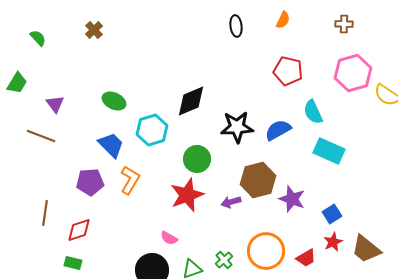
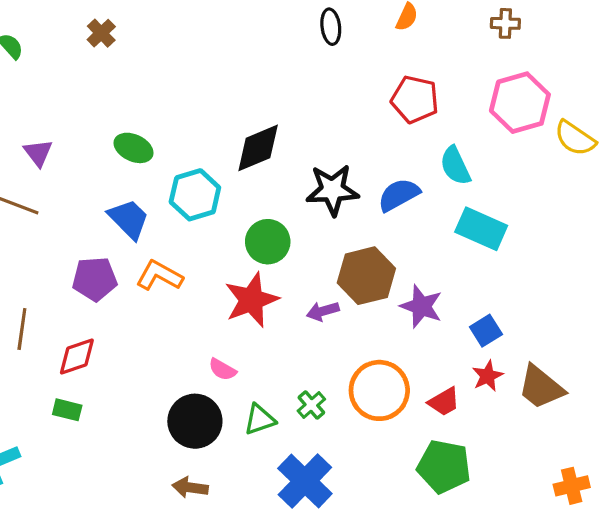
orange L-shape: (130, 180) -> (159, 276), turned -92

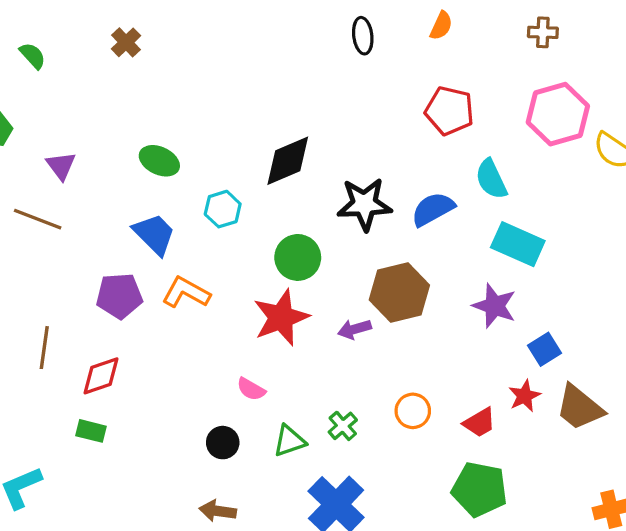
cyan hexagon: (195, 195) -> (223, 209), size x0.7
purple star: (421, 306) -> (495, 306), moved
blue square: (486, 331) -> (545, 349), moved
orange circle: (379, 390) -> (413, 411), size x0.6
black circle: (195, 421) -> (223, 443), size x0.6

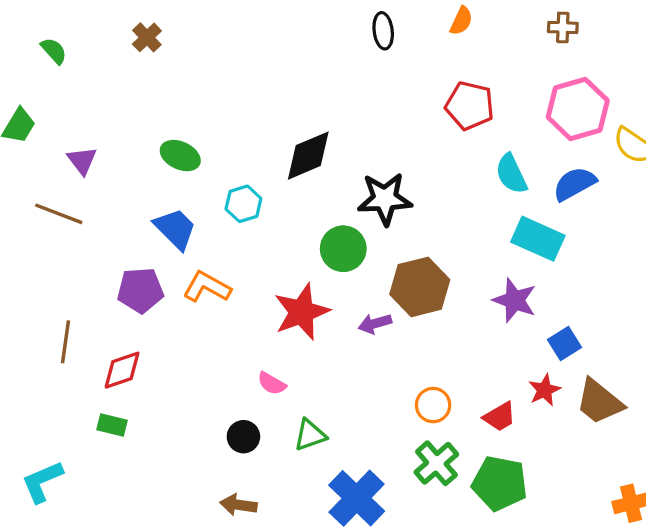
blue semicircle: (433, 209) -> (574, 184), moved
green circle: (298, 257) -> (343, 249), moved
green cross: (343, 426) -> (436, 463), moved, size x1.5

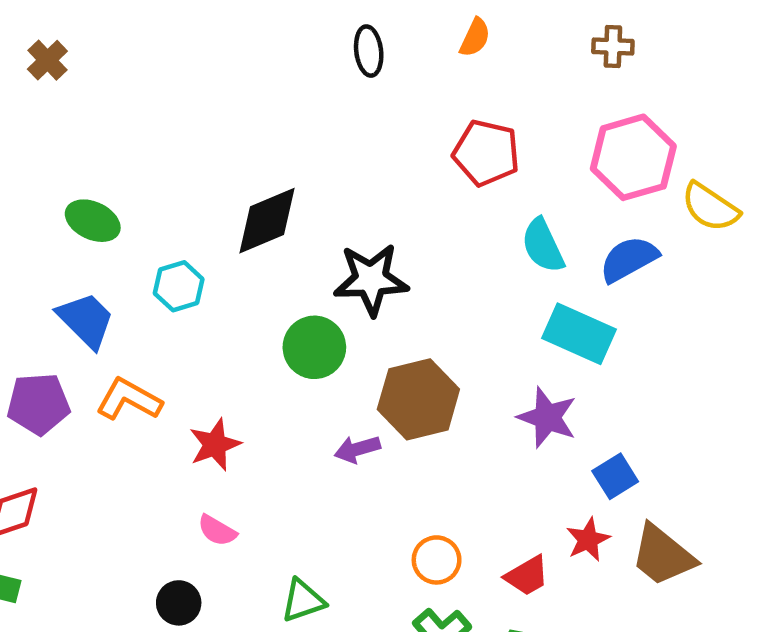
red star: (302, 312) -> (215, 445), moved, size x0.7
green triangle: (310, 435) -> (303, 601), moved

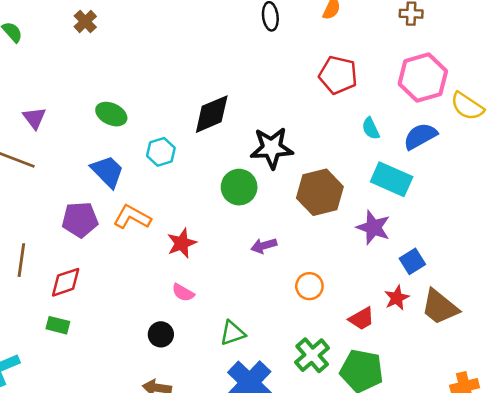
cyan semicircle: (543, 246) -> (371, 128), size x0.7
brown hexagon: (418, 399) -> (320, 192), moved
orange circle: (437, 560) -> (309, 286), moved

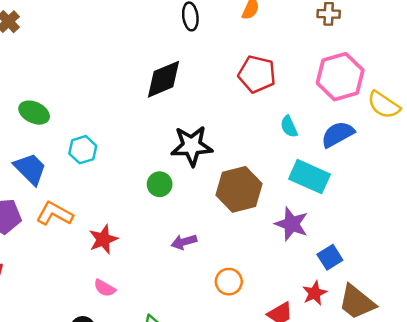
black diamond: (212, 114) -> (163, 79), moved
green circle: (239, 187) -> (160, 184), size x0.7

